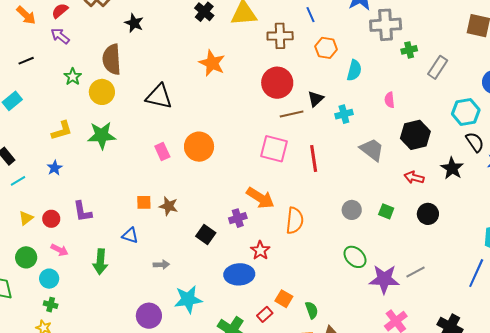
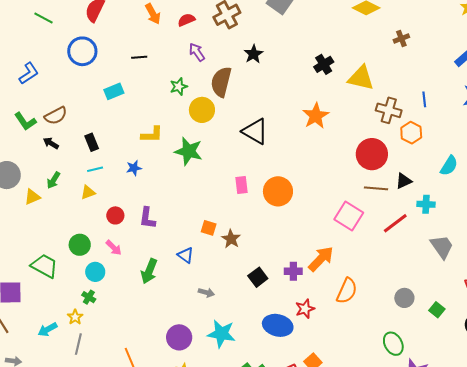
purple arrow: (60, 36) -> (197, 52), moved
orange hexagon: (326, 48) -> (411, 133), moved
red line: (314, 159) -> (395, 223), moved, turned 44
orange arrow: (260, 198) -> (321, 259), turned -96
yellow triangle: (26, 218) -> (88, 192), moved

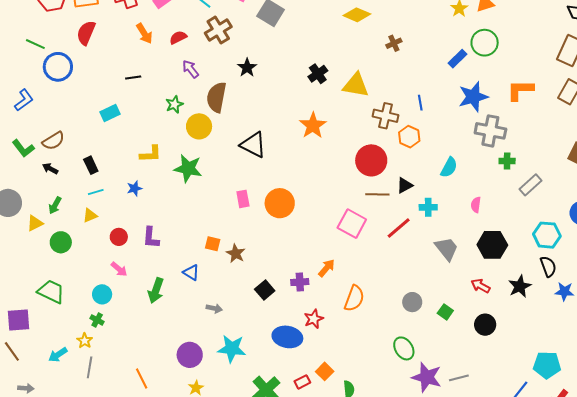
blue circle: (82, 51) -> (58, 67), moved
green circle: (80, 245) -> (61, 242), moved
orange arrow: (321, 259) -> (327, 268), size x0.7

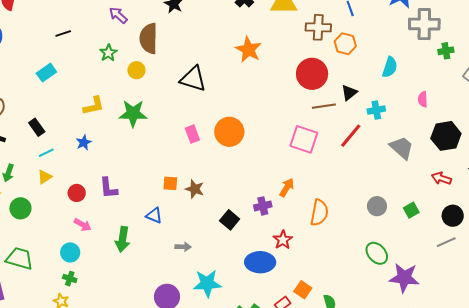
yellow circle: (199, 126) -> (136, 70), size x0.7
green square: (445, 312) -> (411, 210), turned 35
gray line: (459, 378) -> (446, 242), moved

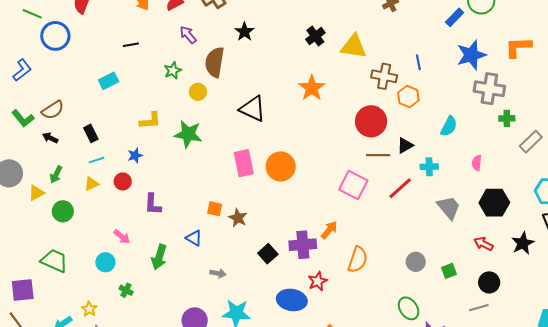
pink rectangle: (192, 134) -> (244, 163), size x1.5
red circle: (77, 193) -> (123, 181), moved
purple cross: (263, 206) -> (303, 245), size x1.5
green cross: (70, 279) -> (126, 290), moved

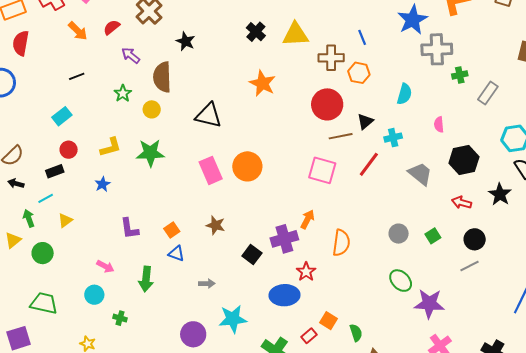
black rectangle: (91, 133) -> (55, 171), turned -72
cyan line: (96, 160) -> (46, 198), moved
green arrow: (56, 175) -> (29, 218), turned 144
red circle: (123, 181) -> (69, 150), moved
orange square: (215, 209) -> (172, 230), moved, turned -35

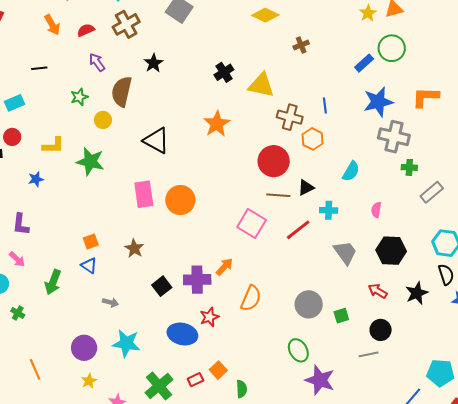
purple L-shape: (129, 229) -> (21, 224), moved
gray circle: (399, 234) -> (309, 304), size x1.4

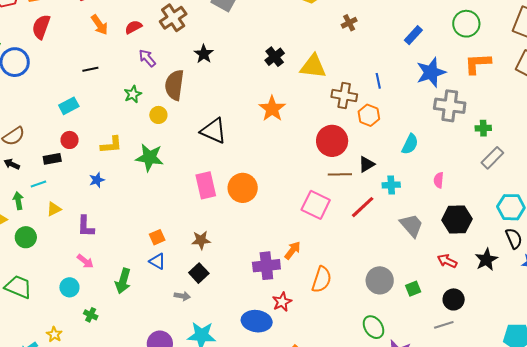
green circle: (392, 48) -> (466, 24), moved
green cross: (409, 167) -> (483, 128), moved
brown star: (134, 248) -> (201, 240), turned -30
black square: (162, 286) -> (199, 273), moved

